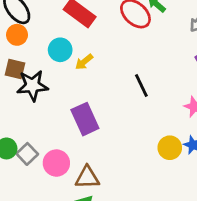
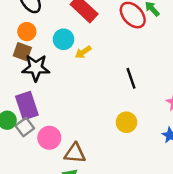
orange circle: (17, 35) -> (27, 32), moved
purple rectangle: (85, 119) -> (27, 106), moved
yellow circle: (170, 148) -> (126, 122), moved

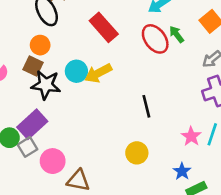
cyan circle: (64, 39) -> (76, 71), moved
yellow arrow: (83, 52) -> (98, 73), size x1.5
purple rectangle: (27, 106) -> (32, 124), turned 60

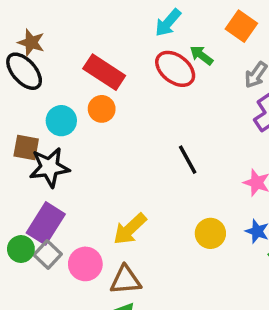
orange circle: (40, 45) -> (102, 109), moved
cyan circle: (76, 71) -> (61, 121), moved
yellow arrow: (98, 73) -> (130, 229), moved
yellow circle: (137, 153) -> (210, 233), moved

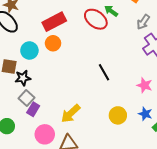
red rectangle: (104, 72) -> (54, 22), turned -60
black star: (49, 167) -> (23, 78), size x0.7
purple rectangle: (46, 223) -> (33, 109), moved, size x0.6
gray square: (48, 255) -> (27, 98), moved

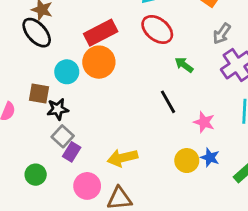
green arrow: (111, 11) -> (184, 65), moved
orange circle: (53, 43) -> (99, 62), size x1.5
pink star: (145, 85) -> (204, 122), moved
yellow arrow: (71, 114) -> (122, 158), turned 30
blue star: (145, 114) -> (210, 158), moved

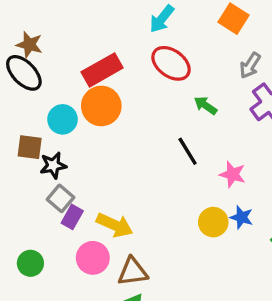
yellow arrow: (122, 158) -> (115, 225), moved, turned -140
green circle: (36, 175) -> (30, 263), moved

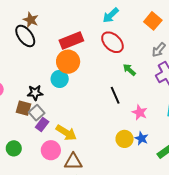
cyan circle: (63, 119) -> (60, 79), moved
brown square: (30, 147) -> (23, 108), moved

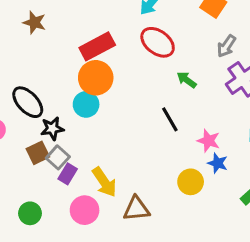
black ellipse: (25, 36) -> (28, 102), moved
brown square: (23, 108) -> (38, 153), turned -35
yellow arrow: (66, 133) -> (104, 182), turned 30
blue star: (142, 138) -> (218, 163), moved
brown triangle: (73, 162) -> (136, 209), moved

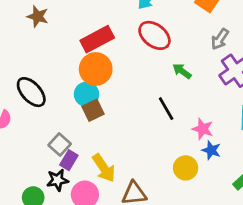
black star: (52, 128) -> (58, 180), moved
brown square: (38, 153) -> (93, 110), moved

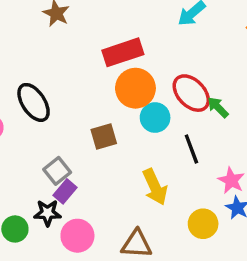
red ellipse: (154, 35) -> (191, 93), moved
orange circle: (96, 69) -> (135, 88), moved
cyan circle: (87, 94) -> (155, 118), moved
yellow arrow: (104, 168) -> (155, 187), moved

